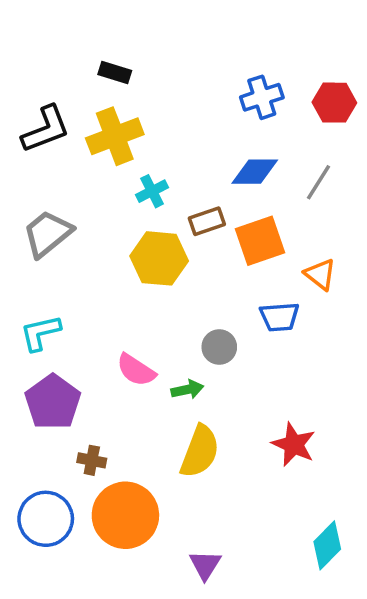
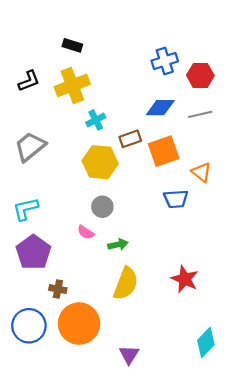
red hexagon: (334, 103) -> (200, 75), moved
black L-shape: (46, 129) -> (29, 81), size x0.7
gray line: (318, 182) -> (200, 114), turned 45
gray circle: (219, 347) -> (102, 207), moved
pink semicircle: (136, 370) -> (86, 232), size x0.7

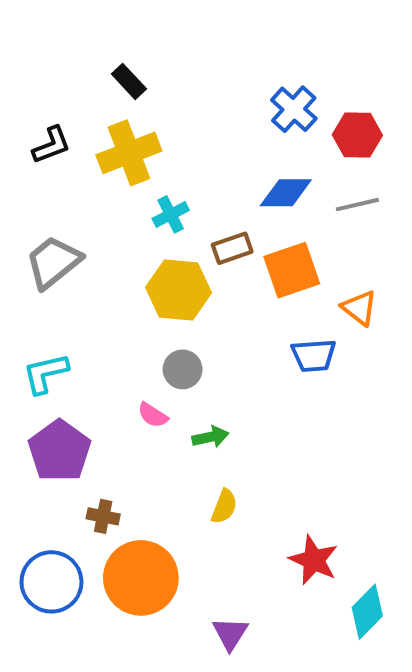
black rectangle: (72, 45) -> (129, 81), turned 30
blue cross: (165, 61) -> (294, 109), turned -30
red star: (185, 279) -> (314, 560), moved
yellow semicircle: (126, 283) -> (224, 506), size x0.6

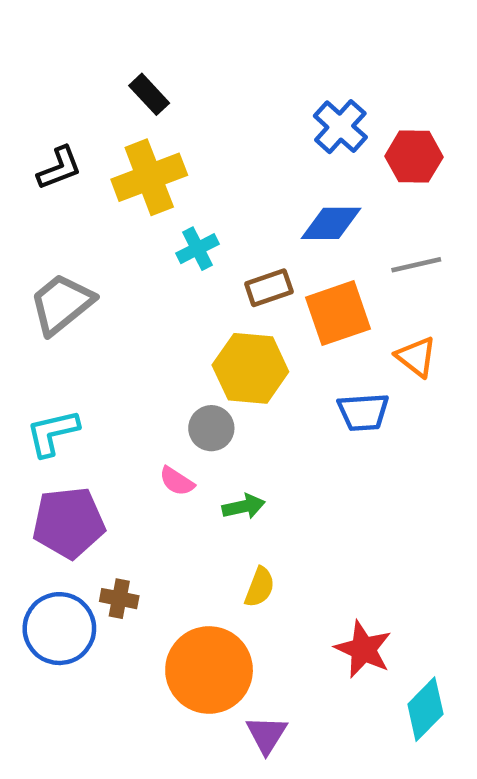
gray line: (357, 205) -> (416, 265), moved
yellow hexagon: (179, 290) -> (250, 368), moved
purple pentagon: (59, 451) -> (69, 523), turned 30
orange circle: (141, 578) -> (209, 670), moved
blue circle: (51, 582) -> (59, 629), moved

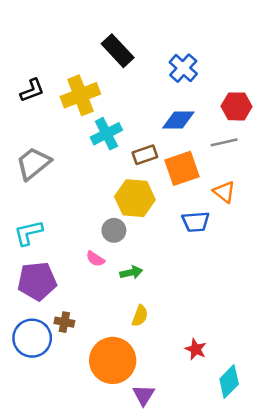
black rectangle: (149, 94) -> (118, 51), moved, size x1.5
red hexagon: (414, 157) -> (237, 106), moved
cyan cross: (198, 249) -> (106, 134), size x1.4
red star: (363, 649) -> (196, 349), size x0.7

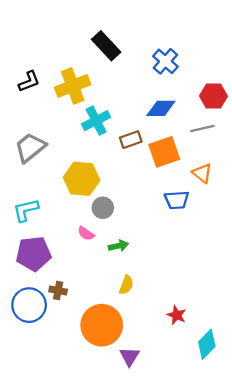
yellow hexagon: (135, 198) -> (82, 179), moved

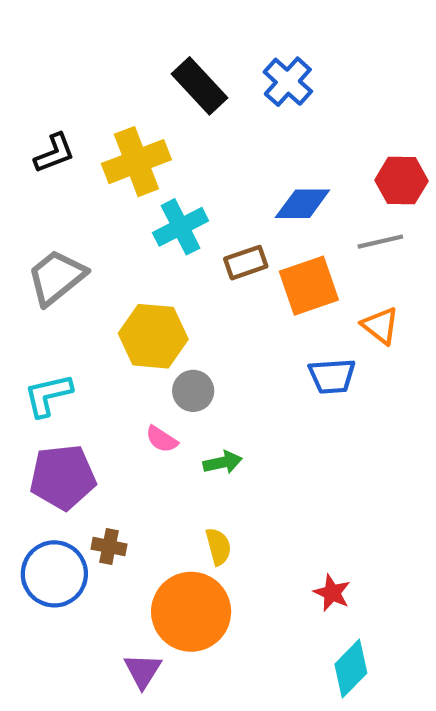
blue cross: (165, 61) -> (288, 82), moved
yellow semicircle: (126, 285) -> (218, 547), moved, turned -36
cyan diamond: (207, 344) -> (351, 669), moved
purple triangle: (130, 356) -> (143, 671), moved

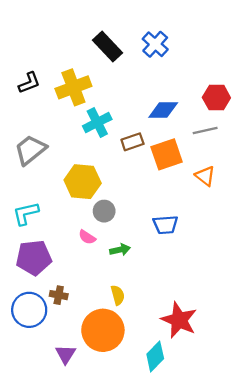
blue trapezoid: (332, 376) -> (165, 225), moved
red star: (332, 593) -> (179, 320), size x1.8
cyan diamond: (351, 669) -> (155, 356), moved
purple triangle: (143, 671) -> (66, 354), moved

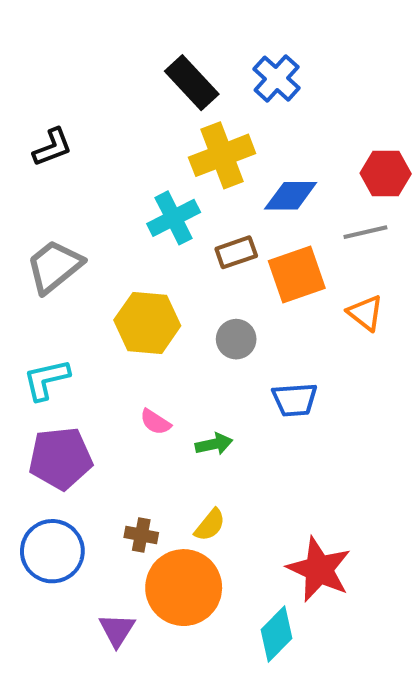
yellow cross: (73, 87) -> (222, 155), moved
gray circle: (104, 211) -> (236, 339), moved
brown cross: (59, 295) -> (141, 535), moved
yellow semicircle: (118, 295) -> (210, 525), turned 54

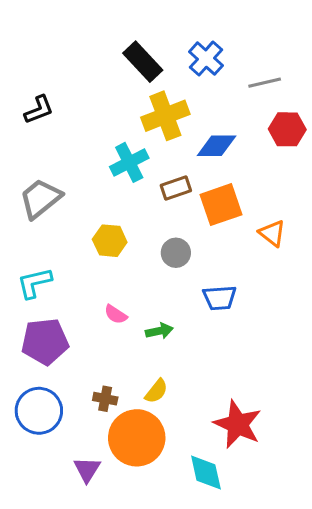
gray line: (365, 232) -> (265, 83), moved
yellow hexagon: (147, 323) -> (110, 241), size x0.7
cyan diamond: (277, 634) -> (206, 472), turned -57

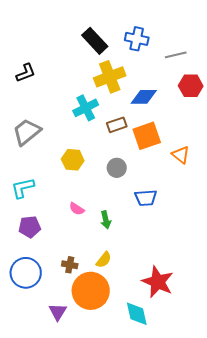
blue cross: (206, 59) -> (137, 39), turned -30
green arrow: (159, 331) -> (106, 220), turned 90
purple pentagon: (45, 342) -> (30, 227), size x0.7

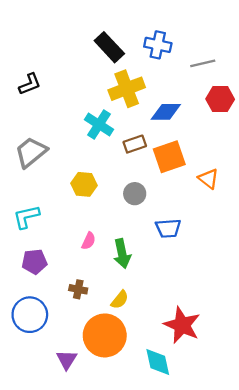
cyan cross: (86, 108) -> (99, 124), turned -30
pink semicircle: (77, 209) -> (89, 241), turned -98
green arrow: (106, 220) -> (122, 254), size x1.4
brown cross: (70, 265) -> (78, 289), moved

